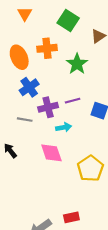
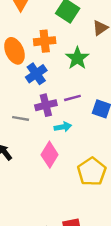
blue cross: (29, 87) -> (36, 74), moved
pink diamond: (51, 153) -> (50, 155), turned 50

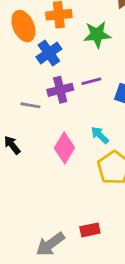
green star: (77, 58) -> (97, 35), turned 30
cyan arrow: (63, 127) -> (100, 135), moved, turned -126

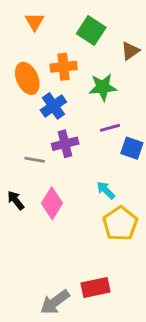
purple line: (91, 81) -> (110, 128), moved
pink diamond: (64, 148) -> (52, 203), moved
red rectangle: (90, 230) -> (96, 287), size x1.4

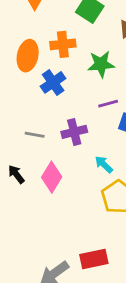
orange ellipse: (27, 78) -> (28, 56), turned 36
purple cross: (65, 144) -> (74, 132), moved

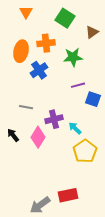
purple cross: (74, 132) -> (54, 119), moved

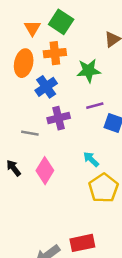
orange triangle: (26, 12) -> (32, 28), moved
green square: (65, 18) -> (61, 22), moved
purple cross: (54, 119) -> (59, 118), moved

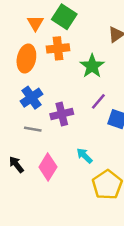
green star: (89, 71) -> (92, 66), turned -30
blue cross: (46, 87) -> (31, 98), moved
purple line: (95, 106) -> (98, 101), turned -35
cyan arrow: (91, 159) -> (85, 156), moved

